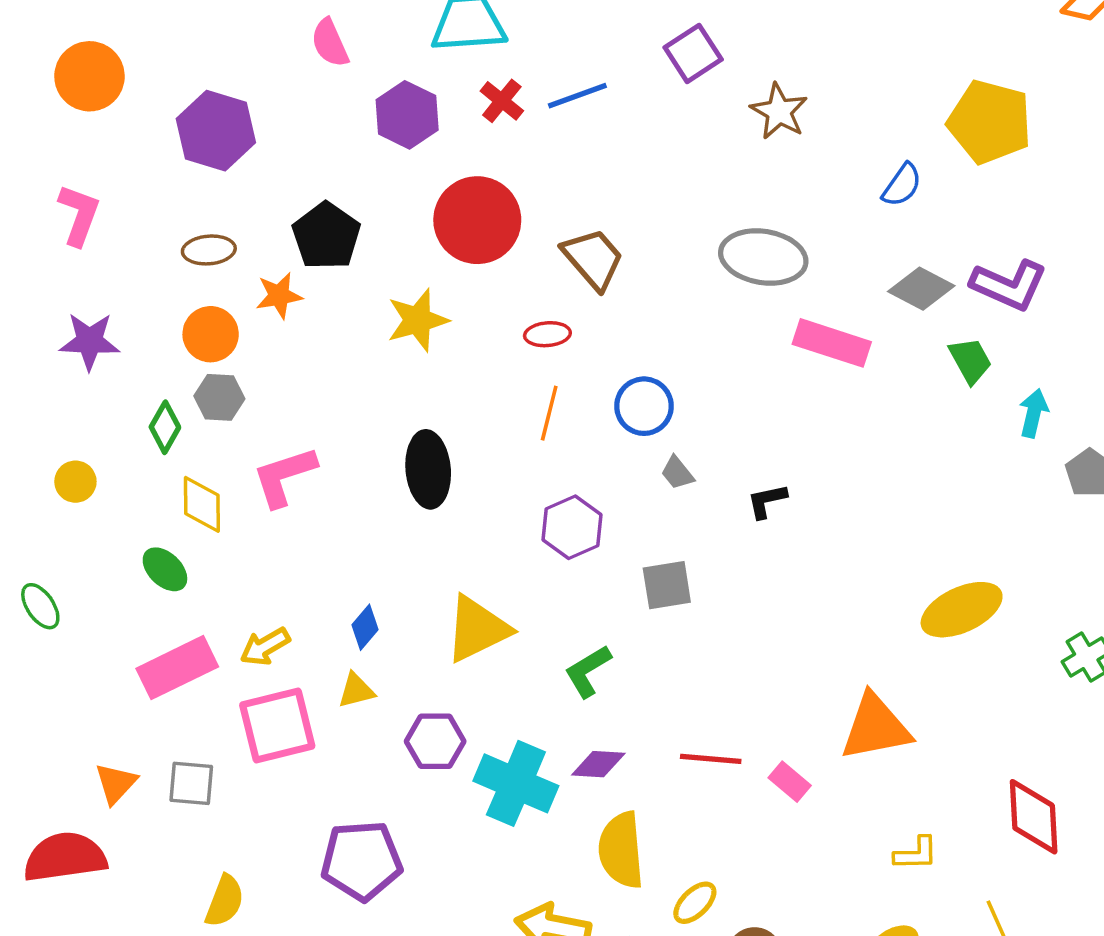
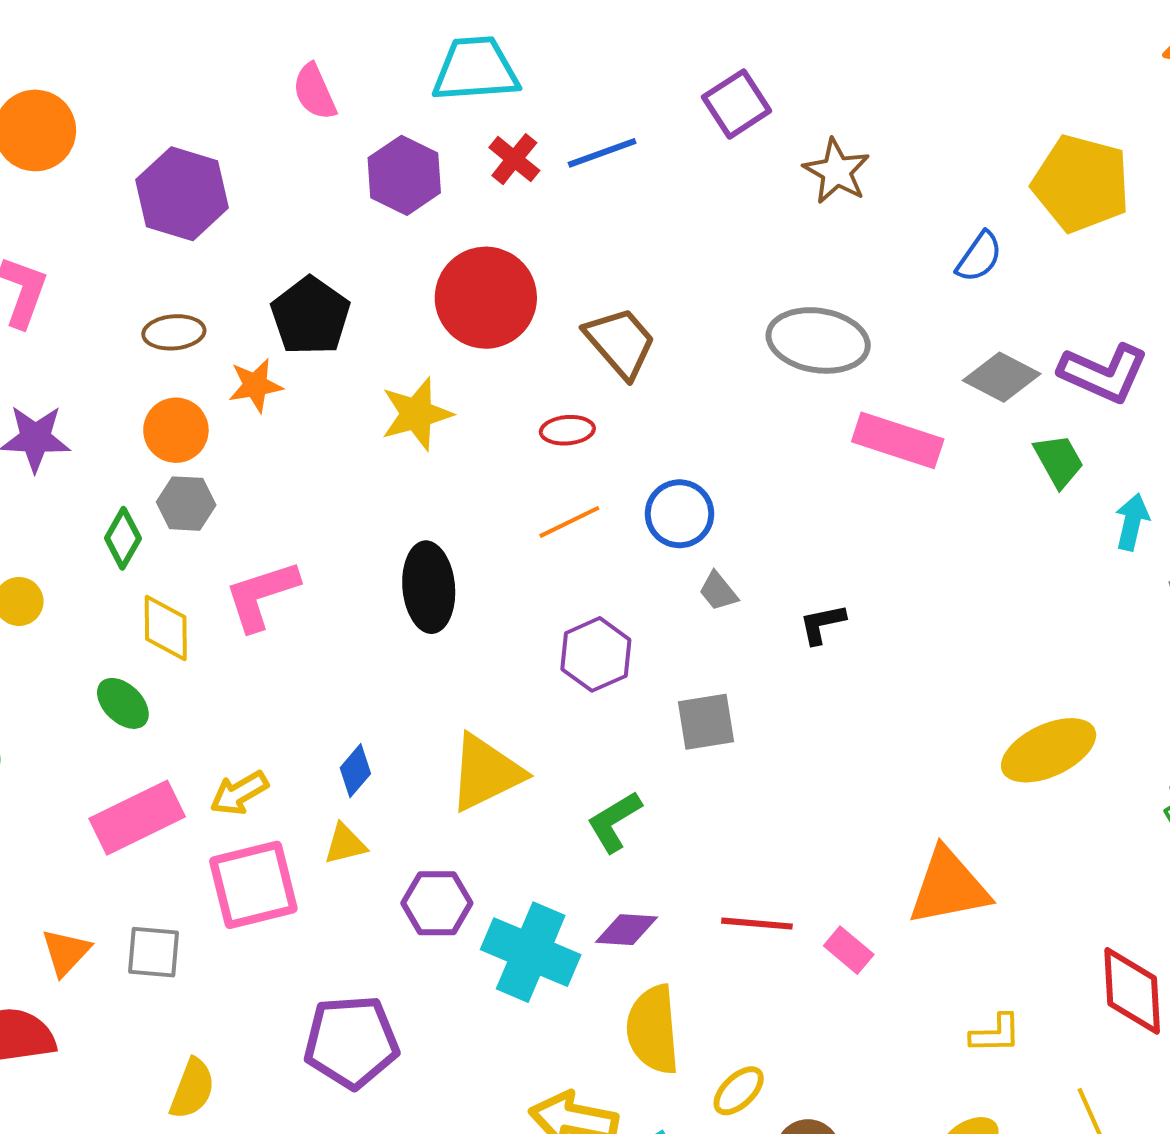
orange line: (549, 413) -> (569, 522), turned 50

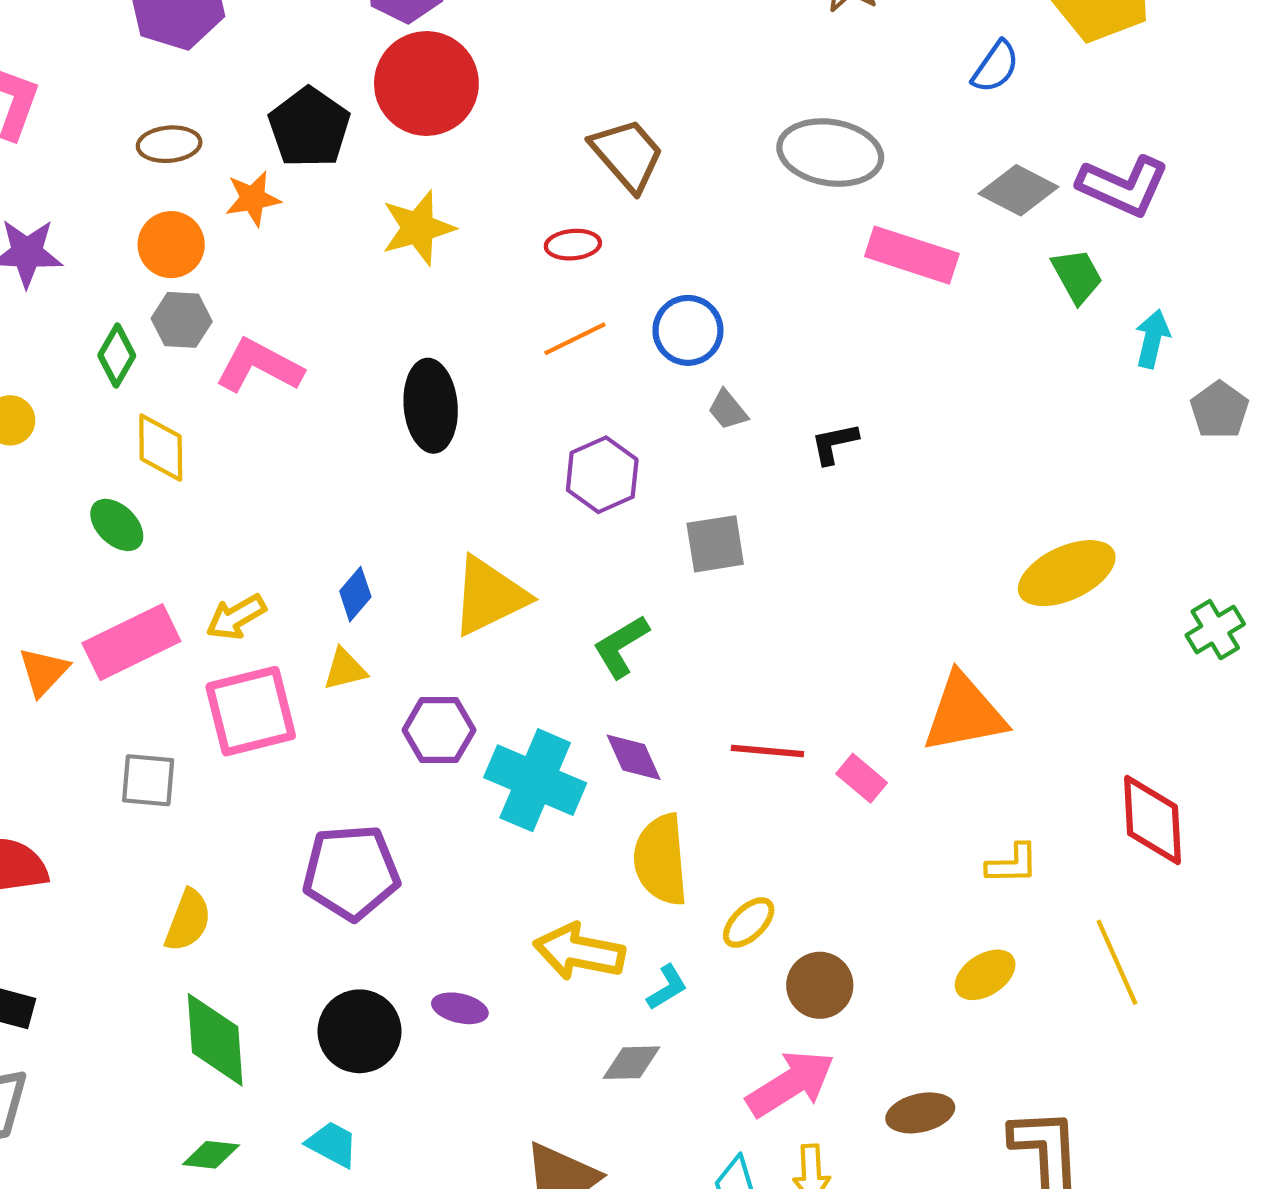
red circle: (486, 298) -> (426, 83), moved
pink L-shape: (262, 595) -> (259, 366), moved, turned 46
purple diamond: (626, 930) -> (634, 757), turned 62
orange triangle: (66, 952) -> (44, 671), moved

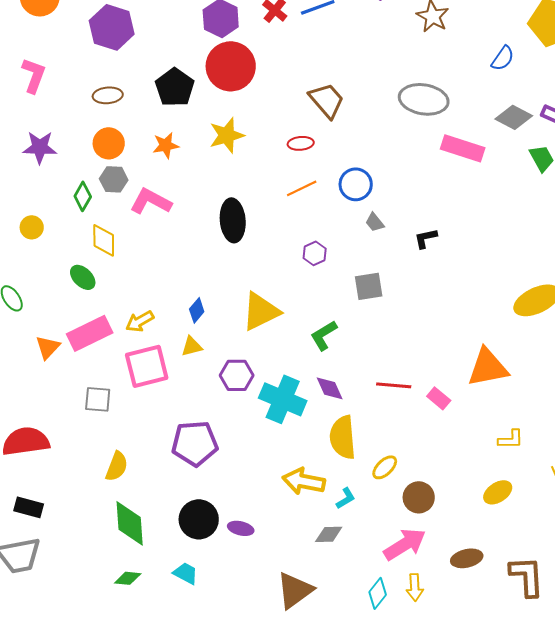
orange star: (253, 199) -> (166, 145), moved
purple hexagon: (602, 475) -> (315, 253), size x0.7
purple ellipse: (460, 1008) -> (241, 528), moved

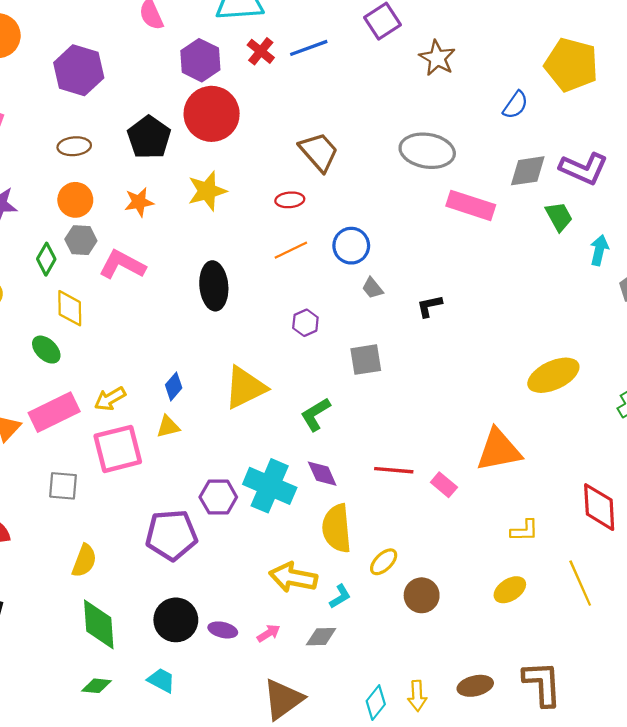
gray diamond: (514, 117) -> (528, 171), turned -36
purple hexagon: (237, 375) -> (218, 497), moved
pink arrow: (405, 544) -> (269, 633), moved, size x0.5
brown ellipse: (467, 558) -> (475, 686), moved

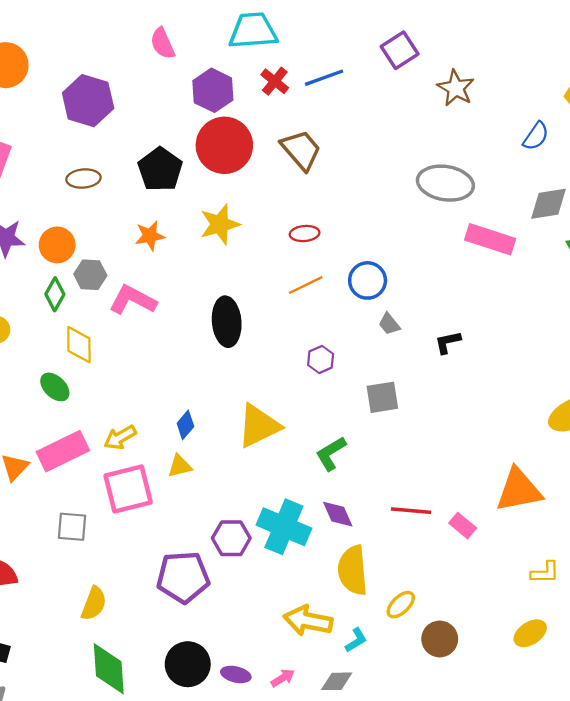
brown trapezoid: (319, 152) -> (301, 150), moved
orange circle: (75, 200) -> (57, 245), moved

